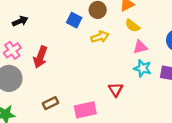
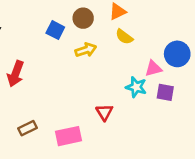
pink triangle: (140, 47) -> (153, 69), moved

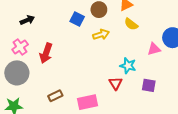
cyan star: (136, 87) -> (128, 66), moved
purple square: (165, 92) -> (149, 85), moved

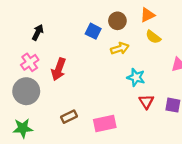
black arrow: (27, 20) -> (38, 32), turned -40
cyan star: (128, 66) -> (136, 77), moved
red triangle: (116, 83) -> (146, 102), moved

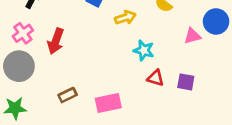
red triangle: (146, 102) -> (156, 78), turned -42

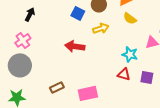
red arrow: (56, 41) -> (75, 46), moved, turned 78
cyan star: (144, 50) -> (130, 54), moved

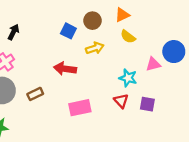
red triangle: (124, 74) -> (121, 101), turned 32
brown rectangle: (57, 87) -> (35, 94), moved
pink rectangle: (88, 93) -> (80, 108), moved

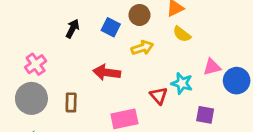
black arrow: (13, 32) -> (72, 29), moved
blue circle: (174, 52) -> (237, 81), moved
brown rectangle: (35, 94) -> (71, 102), turned -63
red triangle: (121, 101) -> (159, 96), moved

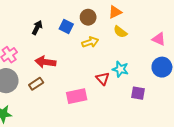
pink triangle: (212, 67) -> (159, 39), moved, turned 40
red arrow: (107, 72) -> (45, 62), moved
brown rectangle: (71, 102) -> (36, 84), turned 56

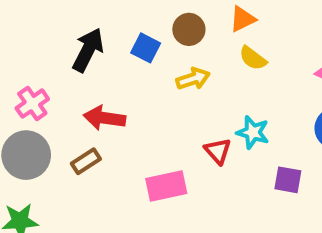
black arrow: (37, 28) -> (88, 50), size x1.5

